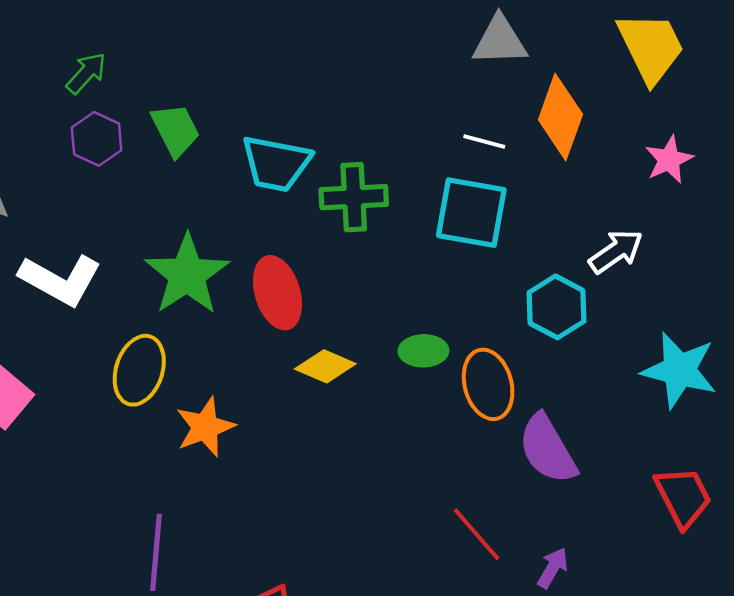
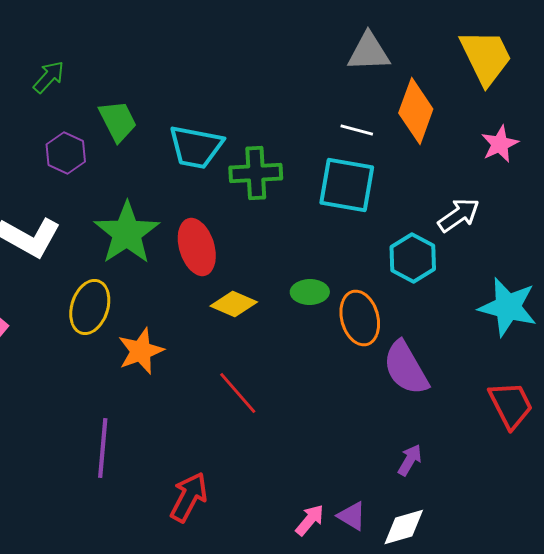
purple hexagon: (97, 139) -> (66, 153), moved
red line: (476, 534) -> (238, 393), moved

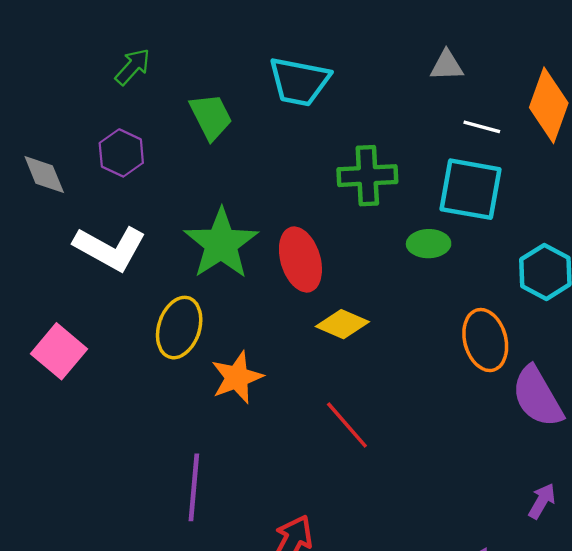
gray triangle: (369, 52) -> (447, 66), moved, size x0.7
cyan trapezoid: (196, 147) -> (299, 81), moved
purple hexagon: (66, 153) -> (121, 153), moved
green ellipse: (310, 292) -> (429, 244), moved

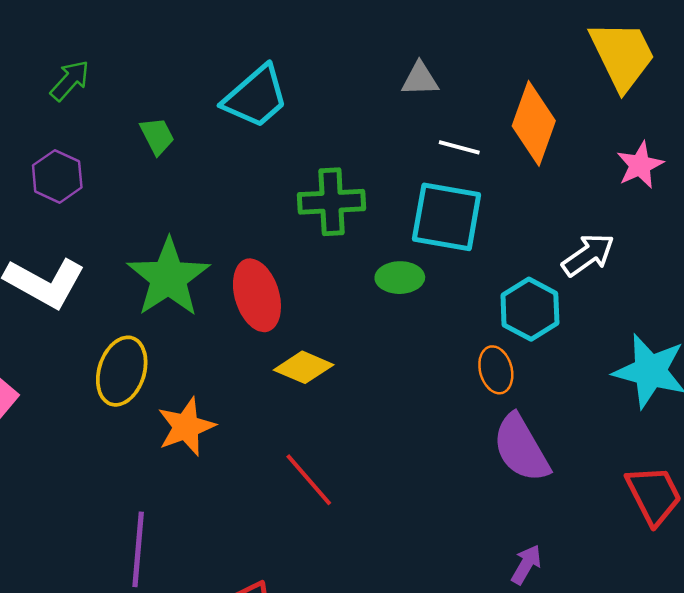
cyan trapezoid: (299, 81) -> (256, 97), turned -52
green trapezoid: (211, 117) -> (157, 136), size x0.7
orange ellipse: (485, 340) -> (496, 370), moved, size x0.7

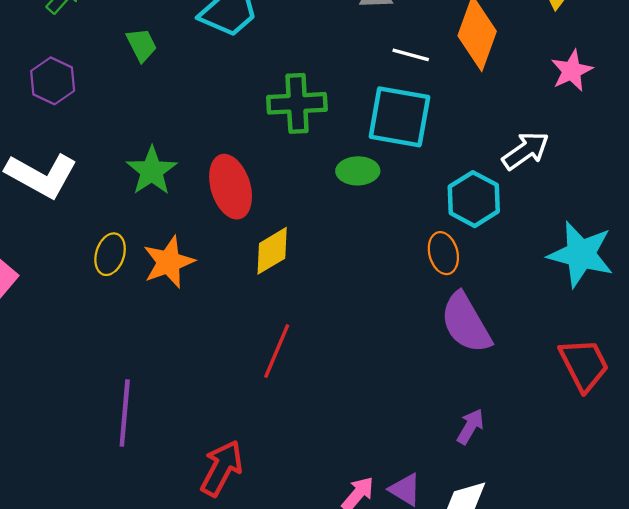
green star: (168, 278) -> (152, 171), size x0.7
yellow diamond: (304, 367) -> (272, 251), turned -54
yellow ellipse: (122, 371) -> (110, 254), size x0.7
orange star: (186, 427) -> (169, 262), moved
red line: (309, 480) -> (277, 351), turned 64

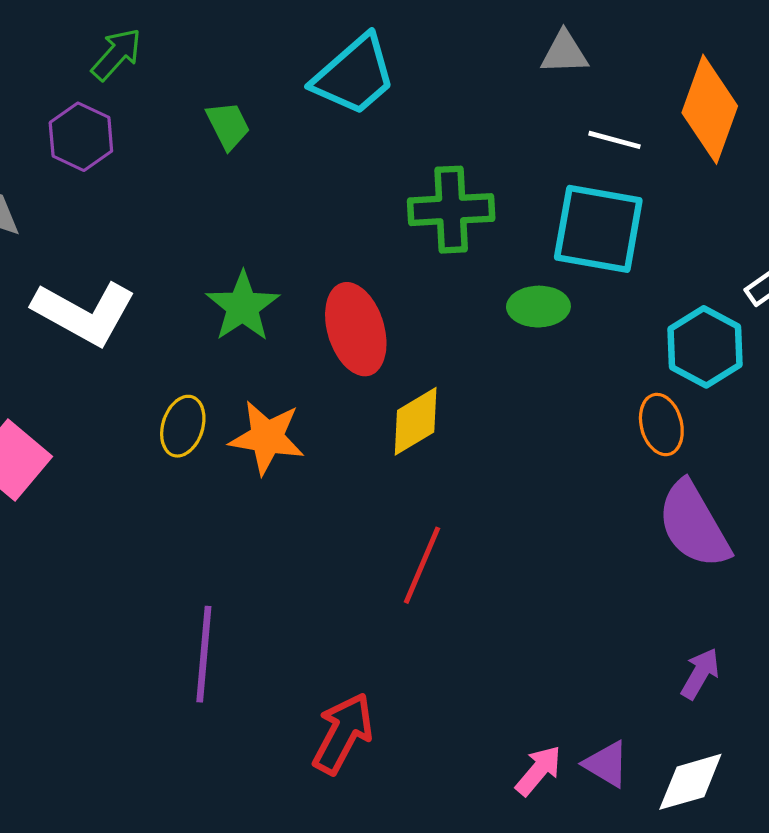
purple hexagon: (53, 81) -> (81, 137), moved
orange star: (169, 262) -> (267, 437), turned 30

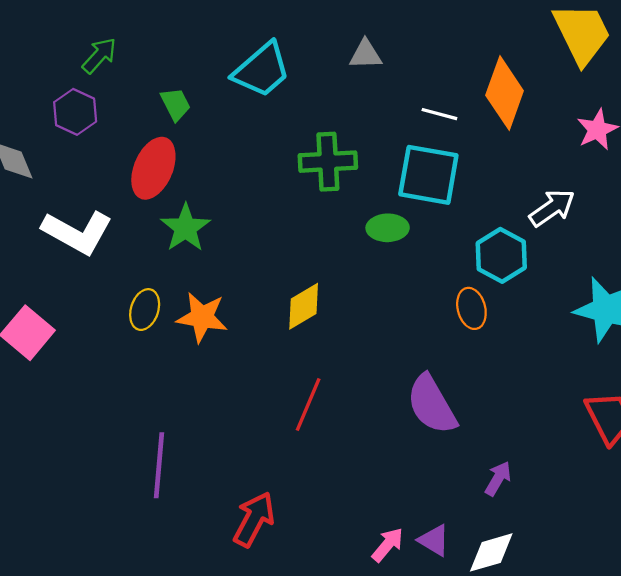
gray triangle: (564, 53) -> (365, 54), moved
red ellipse: (356, 329) -> (153, 168), moved, turned 40
purple semicircle: (694, 525) -> (432, 404), moved

